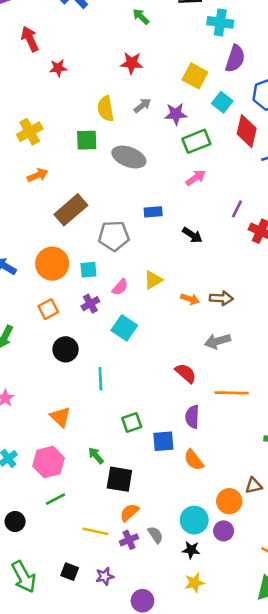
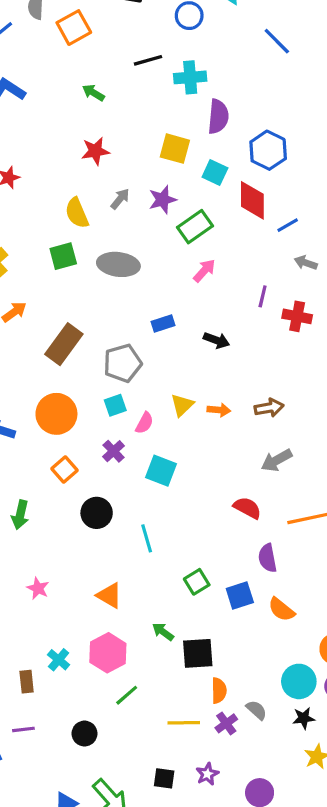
cyan square: (88, 270) -> (115, 405), moved
orange arrow: (190, 299) -> (219, 410), moved
orange semicircle: (129, 512) -> (219, 690), turned 144

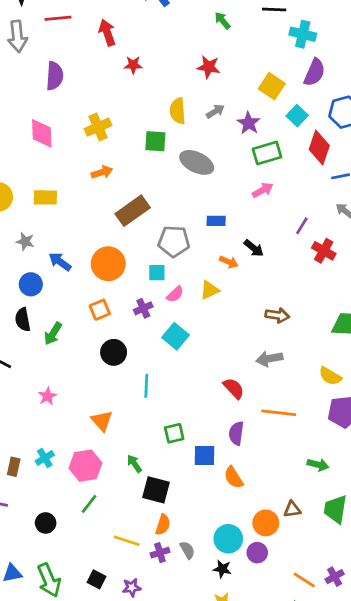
purple star: (163, 200) -> (249, 123), turned 30
orange arrow: (219, 410) -> (229, 262), moved
green line: (127, 695) -> (89, 504), turned -30

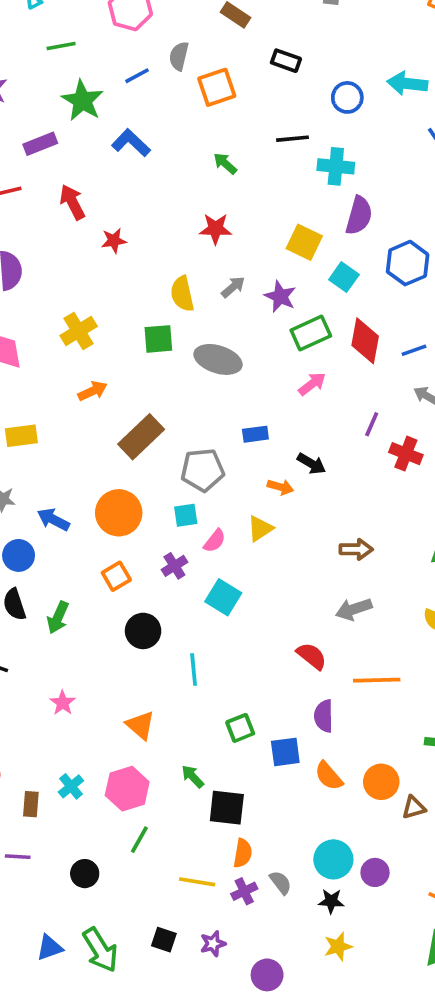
red diamond: (319, 147) -> (365, 341), moved
orange circle: (266, 523) -> (381, 782), moved

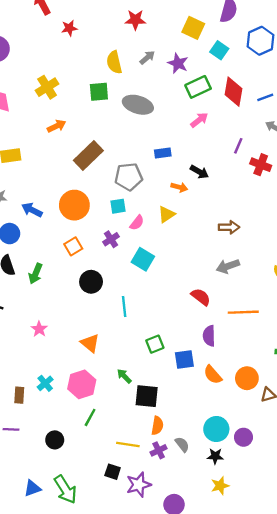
black square: (164, 940) -> (113, 472), moved
purple star: (213, 944) -> (139, 485), size x1.5

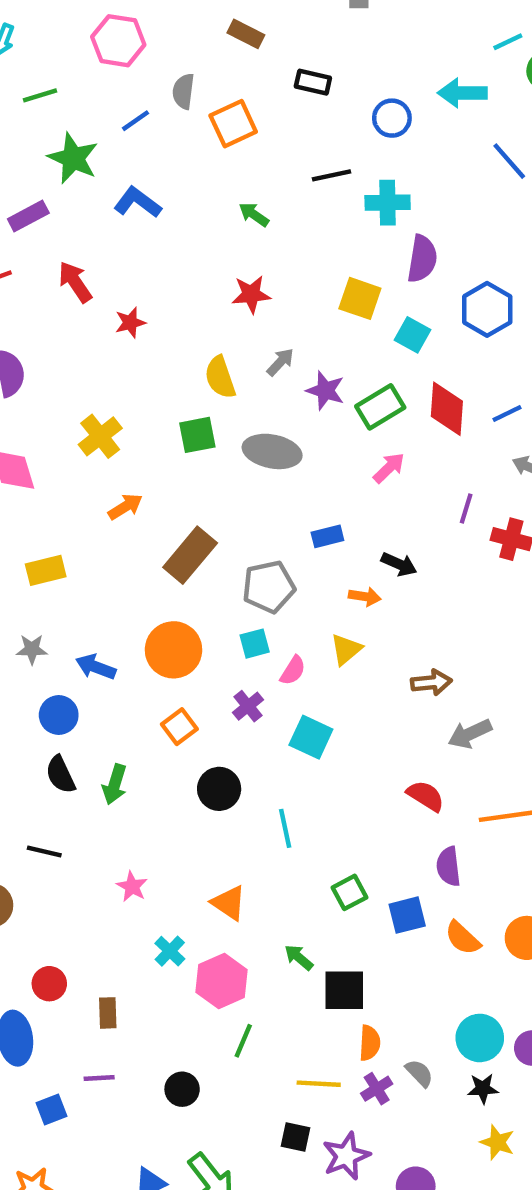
purple star: (178, 63) -> (325, 391), moved
brown arrow: (229, 227) -> (431, 682), moved
cyan cross: (45, 383) -> (170, 951), moved
yellow star: (220, 486) -> (497, 1142), turned -30

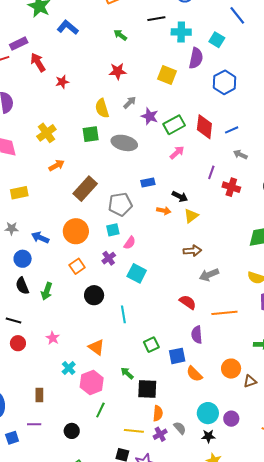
purple rectangle: (28, 216) -> (19, 44), moved
cyan square: (413, 335) -> (217, 40), moved
yellow triangle: (346, 649) -> (191, 216), moved
orange semicircle: (463, 938) -> (194, 374), moved
red circle: (49, 984) -> (18, 343), moved

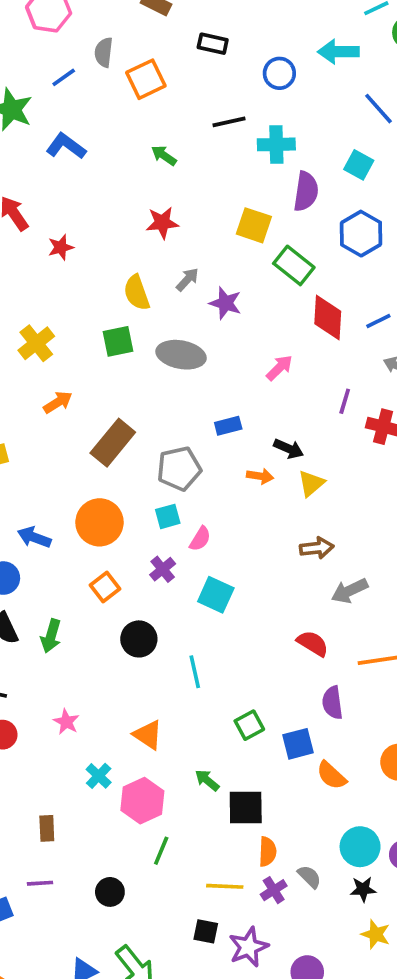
cyan square: (217, 40) -> (359, 165), moved
green rectangle: (174, 125) -> (294, 265), moved, turned 70

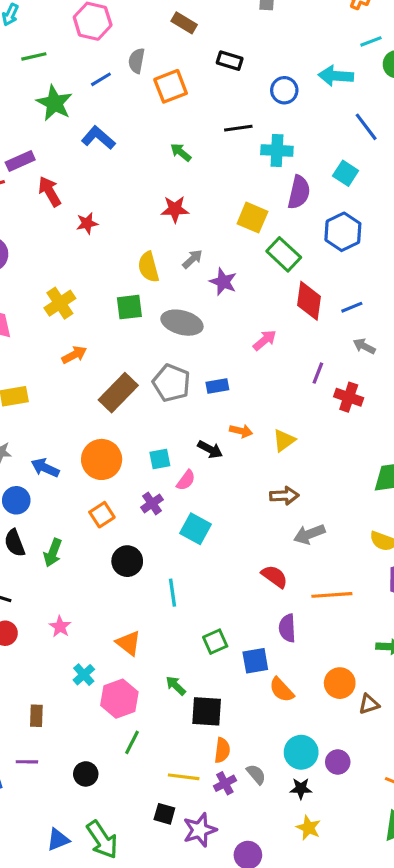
black arrow: (289, 449) -> (210, 449), moved
gray pentagon: (179, 469) -> (171, 383), moved, turned 30

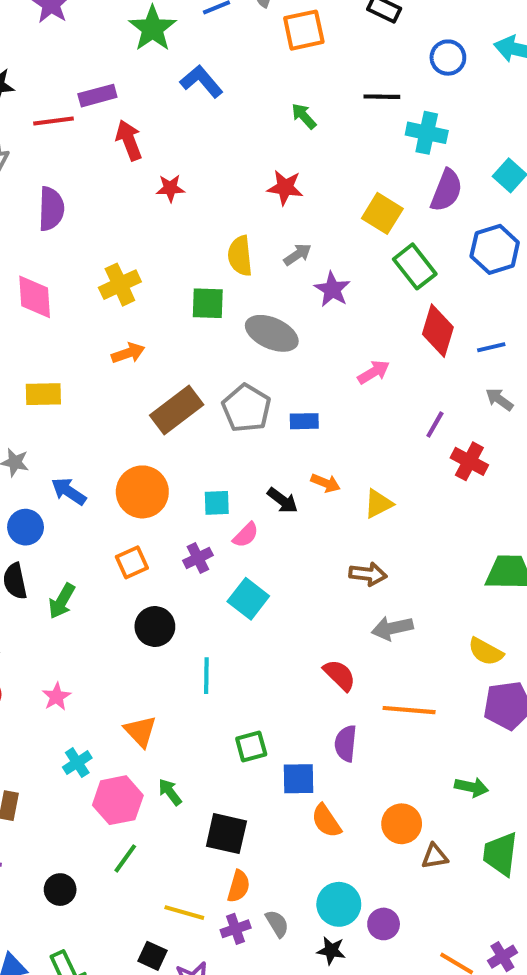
green arrow: (176, 686) -> (170, 792), moved

